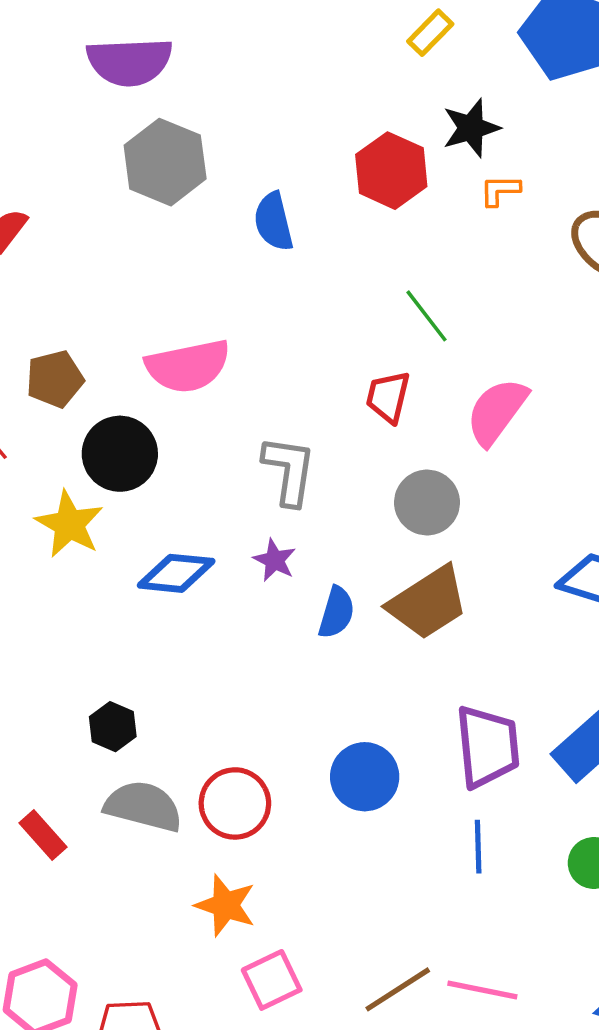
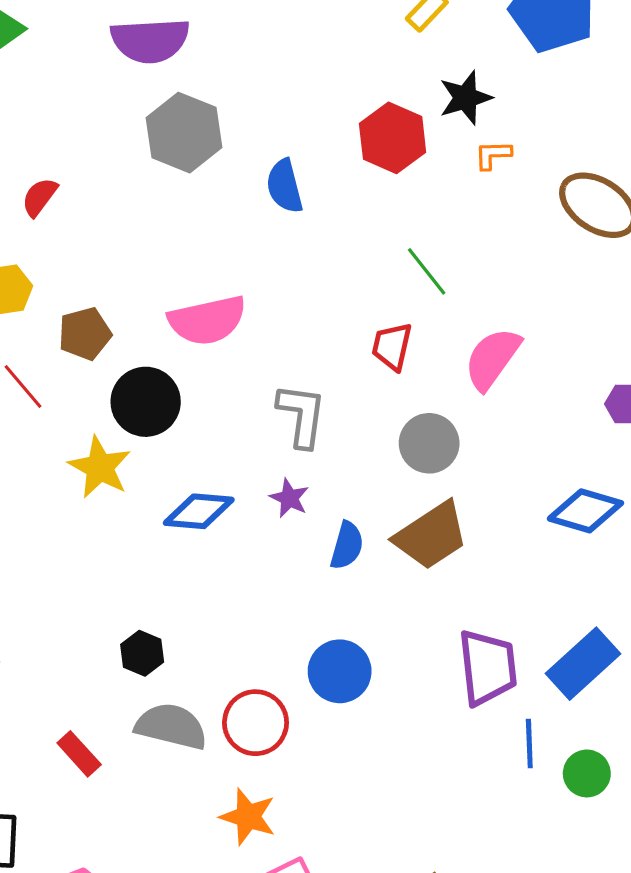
blue circle: (365, 777) -> (340, 671), moved
blue line: (478, 847) -> (529, 744), moved

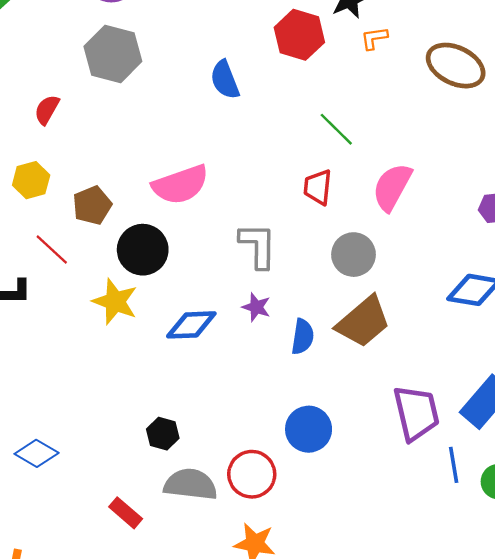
gray hexagon: (184, 133) -> (113, 54), moved

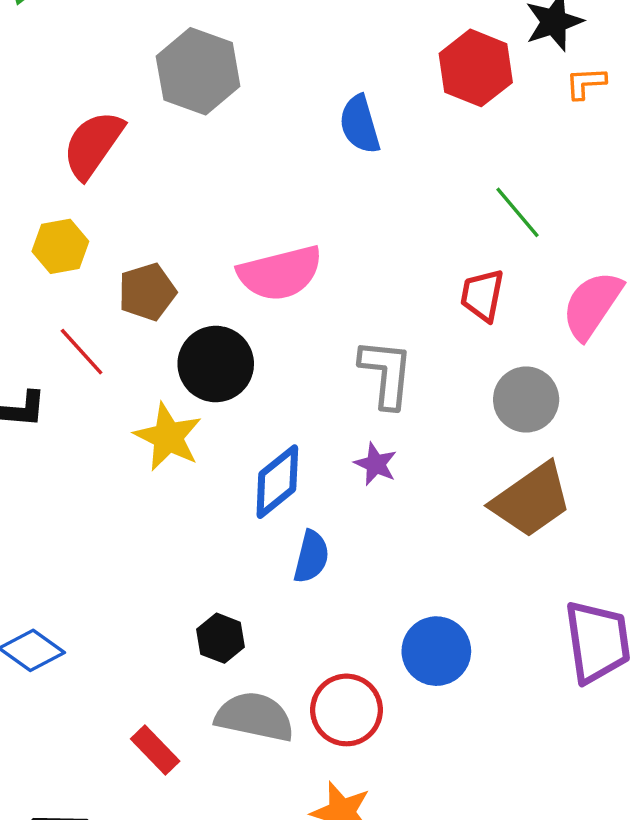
red semicircle: (47, 110) -> (93, 145), size x1.6
blue diamond: (191, 325) -> (277, 482), turned -42
blue semicircle: (303, 337) -> (311, 557), moved

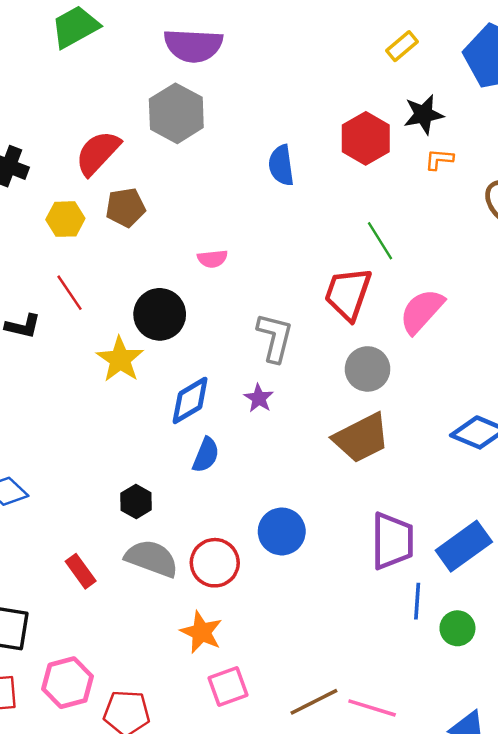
pink semicircle: (280, 273) -> (212, 259), size x0.5
brown pentagon: (147, 292) -> (125, 207), moved
red trapezoid: (482, 295) -> (348, 294), size x1.5

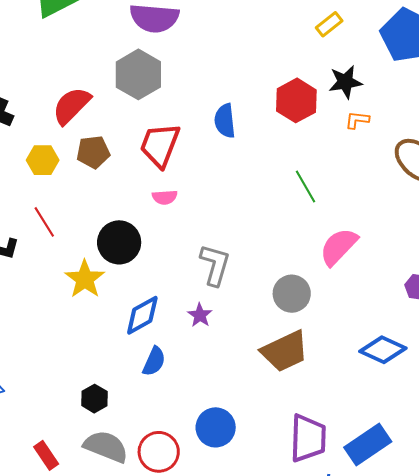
red trapezoid: (348, 294) -> (160, 145), moved

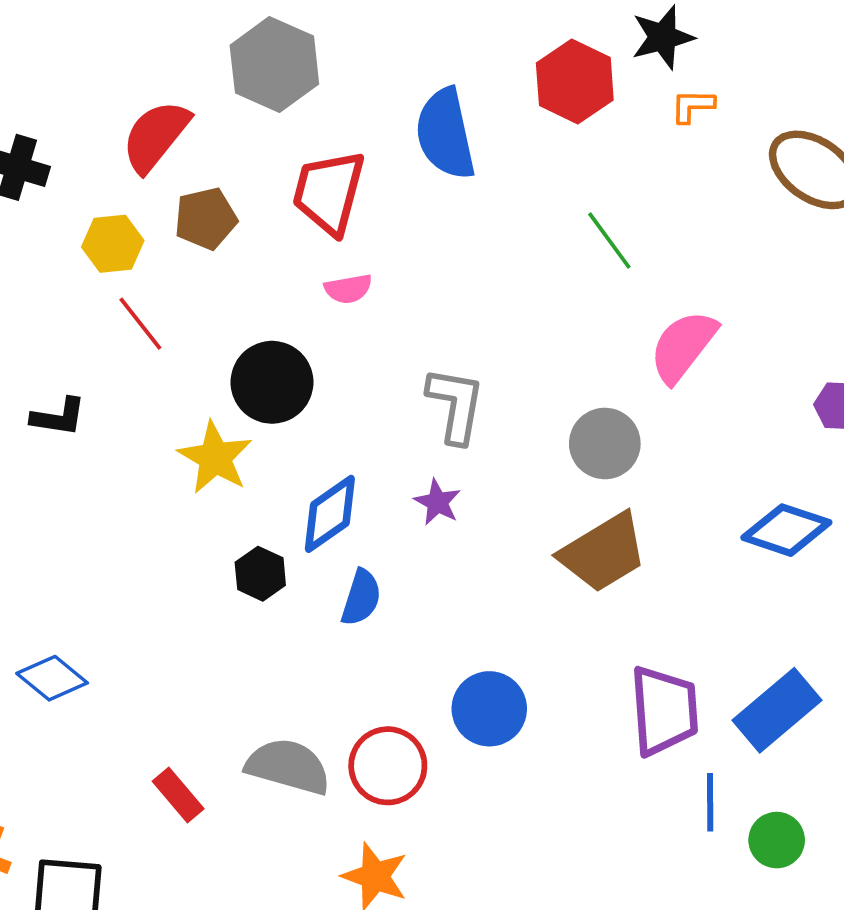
blue semicircle: (225, 121) -> (445, 134), size x1.4
red line: (44, 222) -> (140, 324), moved
black hexagon: (94, 399) -> (260, 574), moved

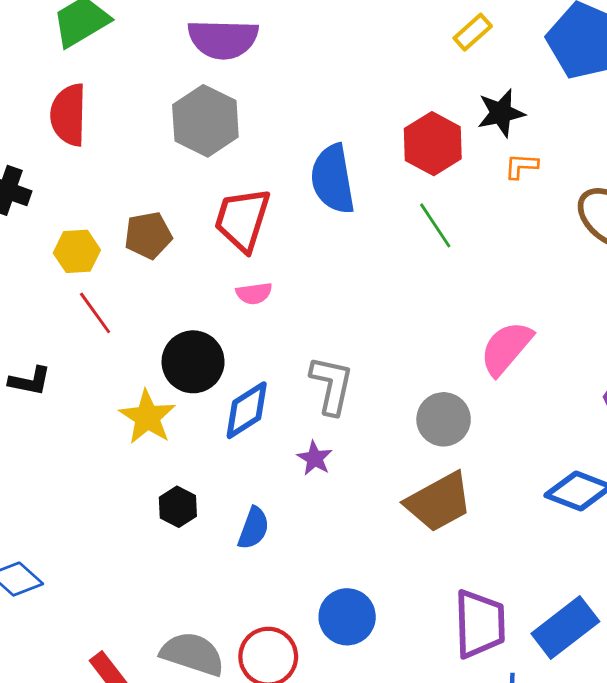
red semicircle: (156, 136) -> (68, 115), moved, turned -40
green line: (609, 241) -> (435, 225), moved
blue diamond: (330, 514) -> (247, 410), moved

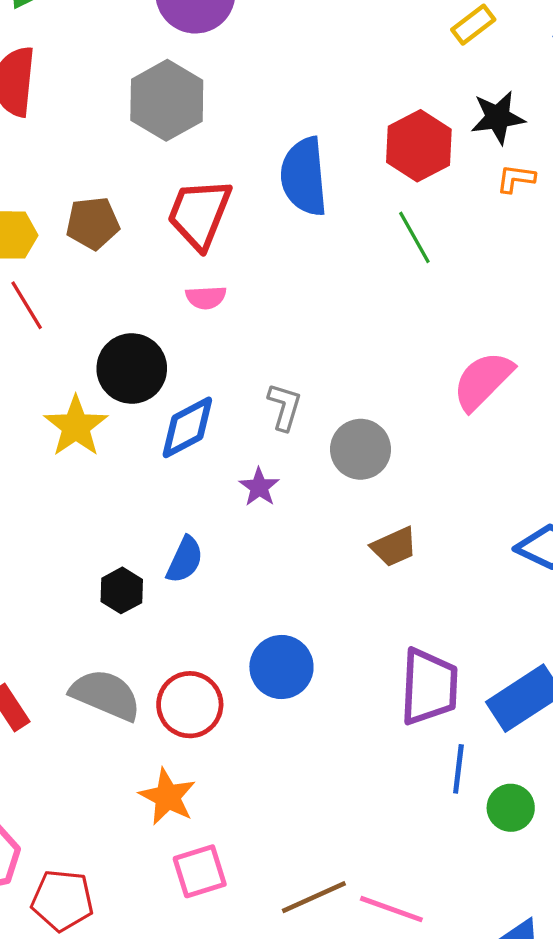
gray L-shape: (332, 385) -> (285, 407), size x0.7
gray circle: (444, 419) -> (361, 449), moved
brown trapezoid: (439, 502) -> (394, 547), size x0.6
black hexagon: (178, 507) -> (122, 590), moved

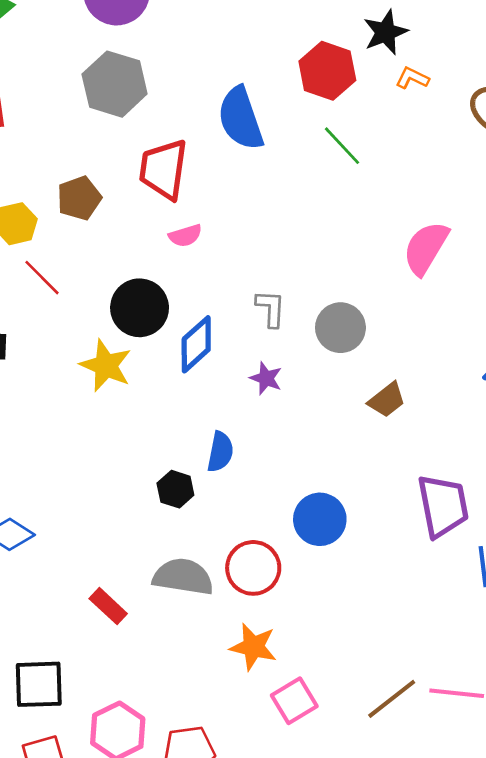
orange L-shape: (516, 179) -> (412, 78), turned 32

